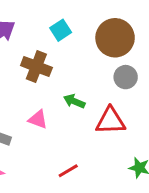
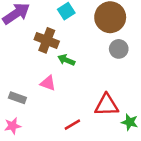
green arrow: (74, 101) -> (66, 60), moved
red triangle: (110, 121) -> (107, 105), moved

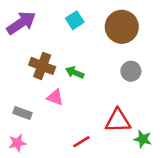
brown cross: (47, 40) -> (42, 66), moved
gray circle: (119, 49) -> (131, 71), moved

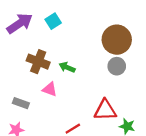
cyan square: (75, 20) -> (53, 21), moved
brown circle: (122, 27) -> (117, 40), moved

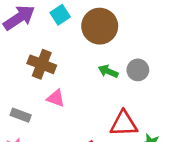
brown circle: (117, 40) -> (100, 26), moved
green arrow: (67, 67) -> (108, 71), moved

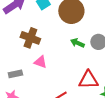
gray rectangle: (21, 115) -> (15, 74), turned -32

